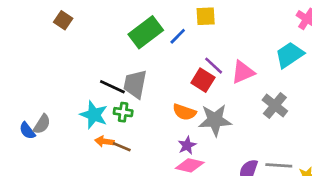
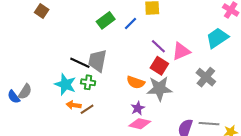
green rectangle: (146, 32) -> (106, 20), size x0.7
red square: (203, 80) -> (159, 66), moved
brown line: (122, 147) -> (87, 109), turned -56

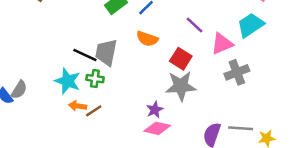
purple line: (158, 46) -> (195, 25), moved
pink triangle: (181, 51) -> (222, 44), moved
gray cross: (206, 77) -> (237, 72), turned 30
orange semicircle: (136, 82) -> (147, 39), moved

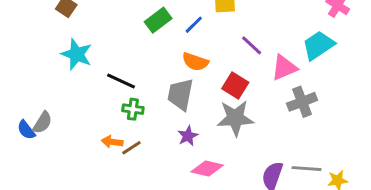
gray trapezoid: (106, 52) -> (180, 94), moved
cyan star: (68, 81) -> (77, 54), moved
purple star: (155, 110) -> (188, 136), moved

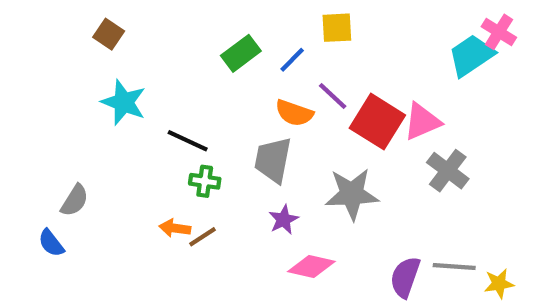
purple line: (252, 45) -> (333, 96), moved
cyan trapezoid: (318, 45) -> (471, 55), moved
red square: (235, 85) -> (377, 122), moved, size x1.4
gray cross: (302, 102) -> (448, 171), turned -32
blue semicircle: (26, 130) -> (51, 243), moved

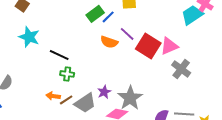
green rectangle: (241, 53) -> (95, 14), moved
gray trapezoid: (273, 160) -> (85, 103), moved, turned -135
gray star: (352, 194) -> (130, 98), moved, turned -30

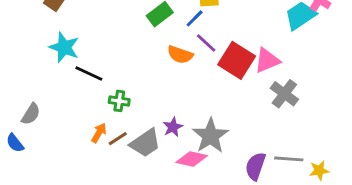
blue line: (108, 17) -> (195, 18), moved
black line: (59, 55) -> (89, 73), moved
orange arrow: (53, 96) -> (99, 133), turned 112

